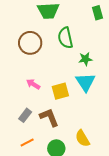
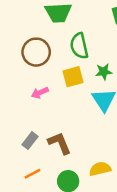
pink arrow: (33, 84) -> (40, 93), moved, turned -56
yellow square: (60, 91) -> (73, 77), moved
yellow semicircle: (82, 138) -> (100, 169), turned 108

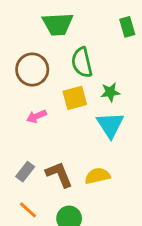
yellow semicircle: (100, 169) -> (97, 176), moved
orange line: (32, 174) -> (28, 210), turned 70

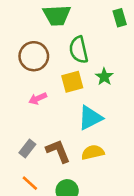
green star: (110, 92) -> (104, 77), turned -30
cyan triangle: (110, 125) -> (90, 118), moved, turned 36

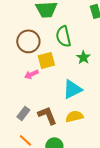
yellow square: (72, 82) -> (46, 60), moved

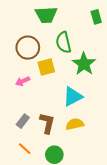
green star: (83, 57) -> (84, 64), size x1.6
pink arrow: (31, 74) -> (23, 81), moved
brown L-shape: (47, 115) -> (47, 123), turned 35

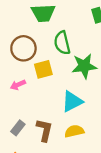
green star: (84, 64) -> (84, 66), turned 30

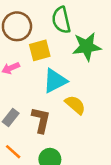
cyan triangle: (72, 101) -> (55, 81), moved
yellow semicircle: (74, 131) -> (75, 105), moved, turned 54

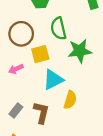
yellow semicircle: (75, 105) -> (70, 100), turned 66

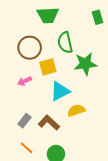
yellow semicircle: (70, 100) -> (76, 110), turned -126
brown L-shape: (41, 113) -> (49, 123), turned -60

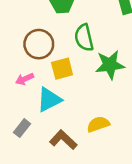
pink arrow: (25, 81) -> (25, 79), moved
cyan triangle: (60, 91) -> (49, 100), moved
gray rectangle: (25, 121) -> (22, 128), moved

